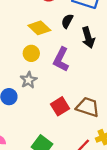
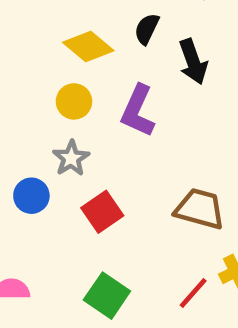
red square: (60, 106) -> (102, 212), moved

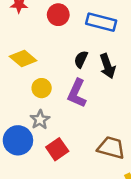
black semicircle: (147, 29) -> (81, 59), moved
yellow diamond: (88, 47) -> (23, 58), moved
blue circle: (31, 196) -> (18, 140), size x1.5

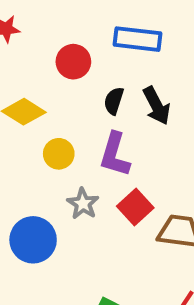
red circle: (58, 15) -> (73, 62), moved
gray star: (40, 120) -> (83, 204), moved
red square: (57, 149) -> (135, 207), moved

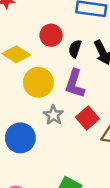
red circle: (73, 62) -> (51, 35), moved
yellow circle: (59, 154) -> (38, 82), size x1.5

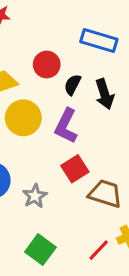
gray star: (53, 115) -> (35, 196), moved

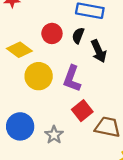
black semicircle: (73, 85) -> (78, 36), moved

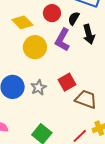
purple L-shape: (72, 79) -> (62, 40), moved
gray star: (54, 135) -> (39, 87), moved

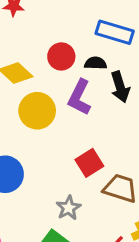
black semicircle: (74, 18) -> (96, 63), turned 64
gray star: (39, 87) -> (69, 208), moved

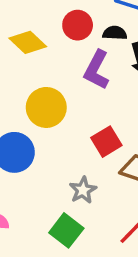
yellow circle: (37, 111) -> (46, 107), moved

